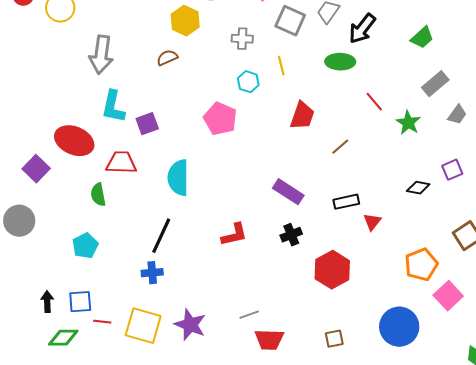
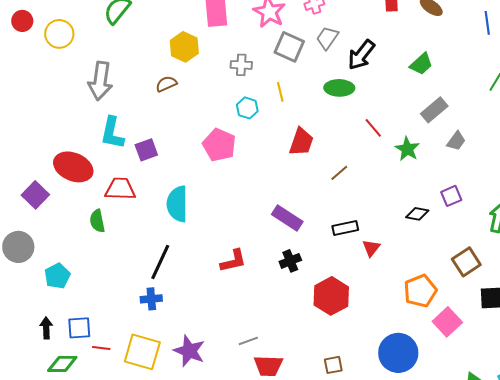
cyan pentagon: (85, 246) -> (57, 276), moved

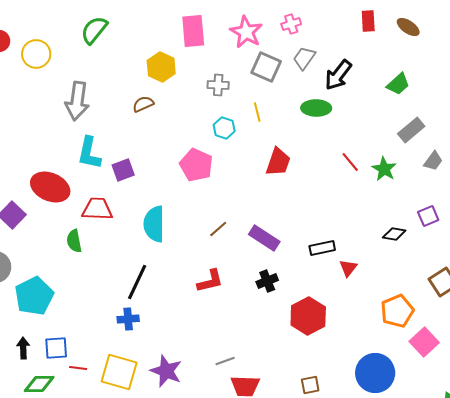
red line: (373, 128) -> (350, 162), moved
brown line: (339, 173) -> (218, 229), moved
cyan pentagon: (57, 276) -> (34, 296), size x1.5

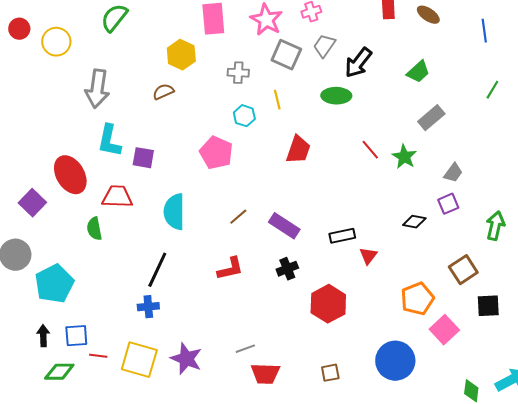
gray trapezoid: (433, 161) -> (453, 173), moved
purple square: (123, 170) -> (143, 158), turned 30
red ellipse: (50, 187) -> (70, 175), turned 36

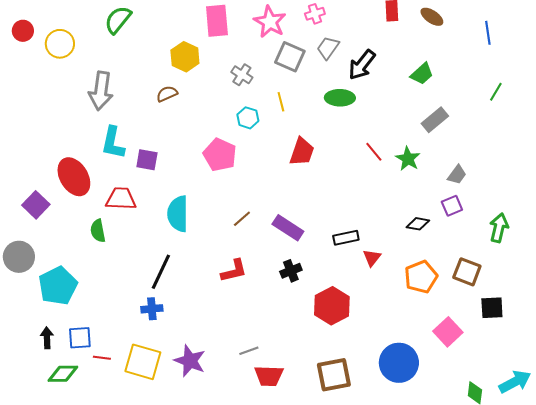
gray cross: (238, 73) -> (242, 75), turned 30
brown square: (463, 270) -> (467, 272), turned -36
orange pentagon: (417, 299) -> (421, 277), moved
brown square: (330, 373) -> (334, 375), size x1.8

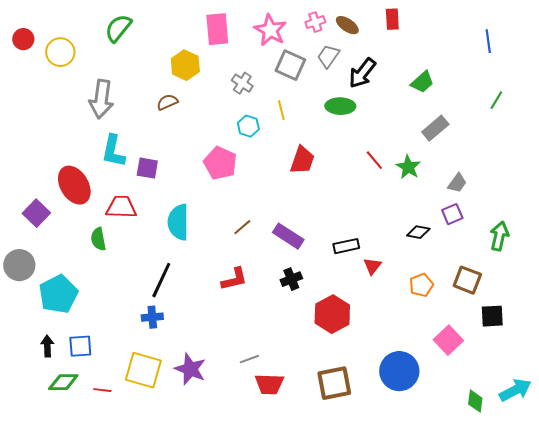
brown ellipse: (432, 17) -> (347, 25), moved
orange pentagon: (421, 277) -> (421, 285), size x0.7
red line: (102, 358) -> (102, 390), moved

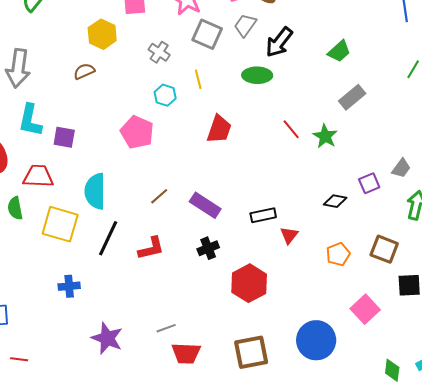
gray trapezoid: (457, 183) -> (401, 168), moved
black line: (161, 280) -> (108, 238), moved
yellow square: (143, 370) -> (60, 224), moved

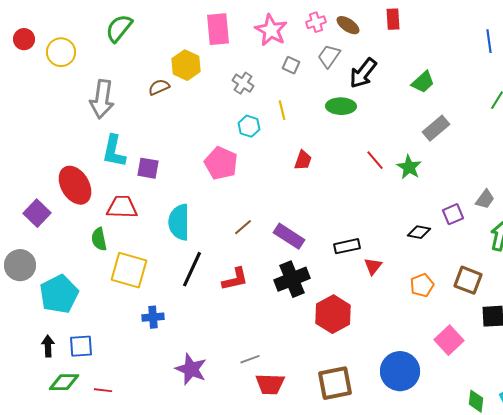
gray square: (207, 34) -> (291, 65), size x0.6
brown semicircle: (84, 71) -> (159, 87), moved
red trapezoid: (219, 129) -> (303, 160), size x0.7
yellow square: (60, 224) -> (129, 270), moved
black cross: (208, 248) -> (292, 279), size x1.6

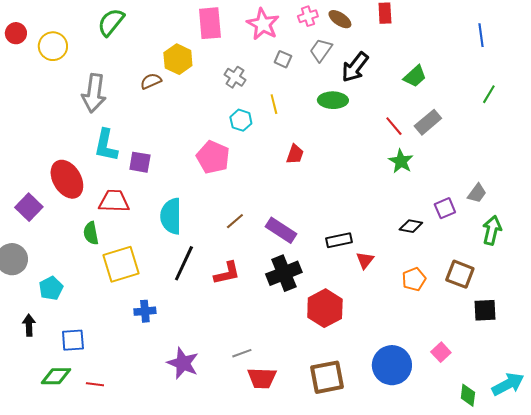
red line: (375, 160) -> (394, 126), moved
yellow square: (129, 270) -> (121, 264), turned -33
cyan pentagon: (59, 294) -> (51, 288), size x0.6
pink square: (449, 340) -> (441, 352), moved, size x0.7
black arrow: (48, 346) -> (29, 325), moved

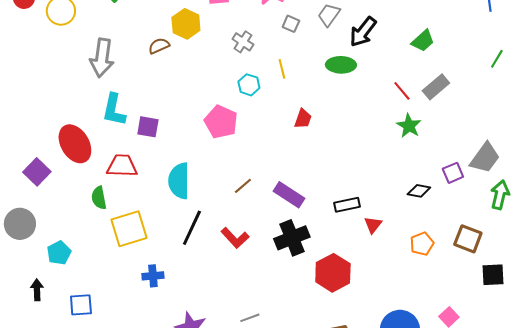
gray trapezoid: (477, 193) -> (485, 158), size x1.6
red L-shape: (227, 273) -> (235, 238), turned 60

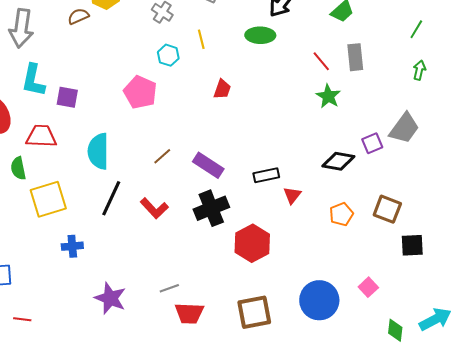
gray rectangle: (436, 87) -> (355, 57), turned -56
black diamond: (419, 191) -> (338, 161), size x1.4
green arrow: (500, 195) -> (419, 70), moved, size x0.7

